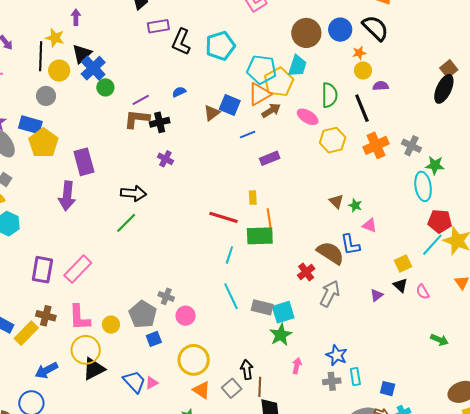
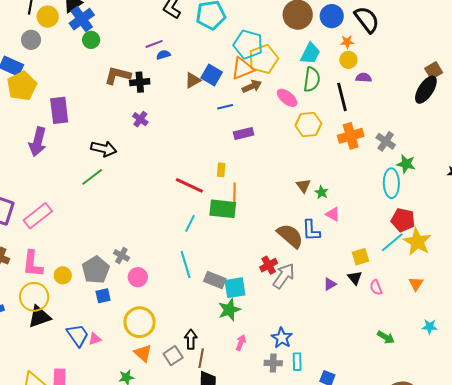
cyan trapezoid: (297, 66) -> (310, 53), moved
purple line: (141, 100) -> (154, 44), moved
red cross: (306, 272) -> (269, 265), moved

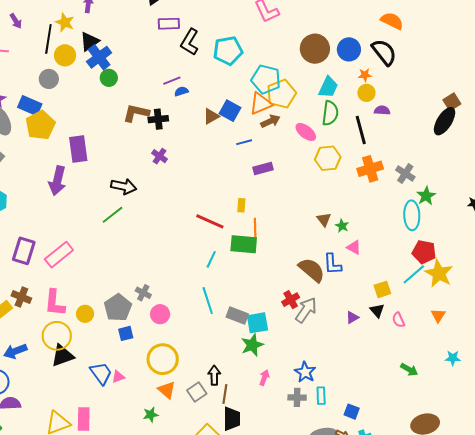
green star: (406, 164) -> (426, 196), turned 30

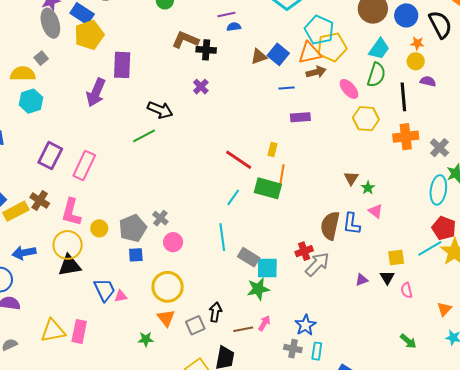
pink rectangle: (59, 255) -> (84, 166), turned -36
brown semicircle: (312, 270) -> (330, 226), turned -128
orange triangle: (438, 315) -> (444, 309), moved
brown line: (225, 394) -> (243, 329), moved, turned 60

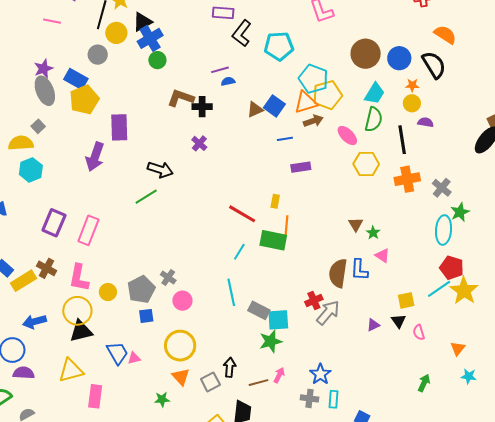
yellow triangle: (53, 331) -> (71, 370), moved
green arrow: (408, 341) -> (424, 383), turned -102

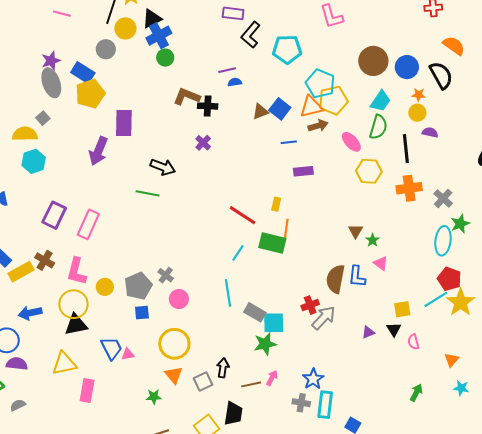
green line: (146, 197) -> (148, 193), turned 40
cyan rectangle: (334, 399) -> (325, 405), size x1.5

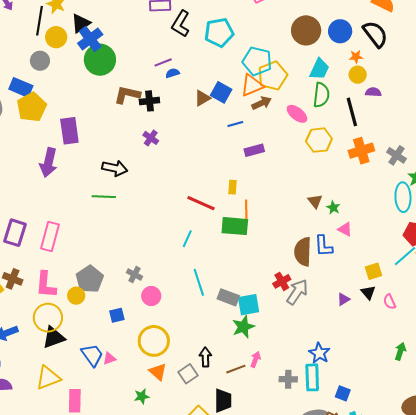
green circle: (165, 58) -> (100, 60), size x1.8
cyan line: (238, 253) -> (187, 239), moved
gray pentagon: (138, 286) -> (90, 279), moved
blue star: (313, 379) -> (319, 353), moved

